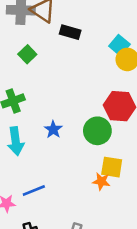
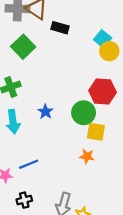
green square: (27, 54) -> (23, 47), size x1.5
yellow square: (112, 167) -> (96, 132), moved

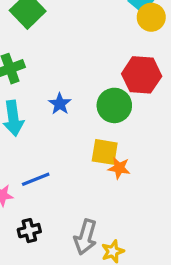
yellow square: (96, 132) -> (105, 152), moved

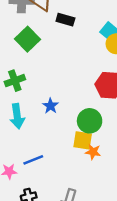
green circle: (114, 105) -> (90, 121), moved

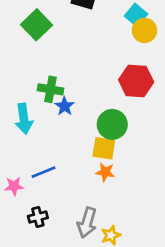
green cross: (15, 81) -> (51, 89), moved, turned 30
orange star: (93, 152) -> (105, 172), moved

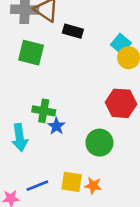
green square: (36, 25) -> (31, 53), turned -32
yellow square: (104, 148) -> (72, 182), moved

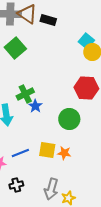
black rectangle: (73, 31) -> (48, 20), moved
green square: (31, 53) -> (15, 48), turned 35
green cross: (44, 111) -> (25, 94), turned -36

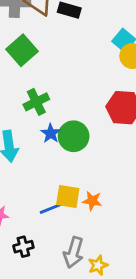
green cross: (25, 94) -> (36, 102), moved
green circle: (69, 119) -> (74, 136), moved
blue line: (20, 153) -> (52, 208), moved

